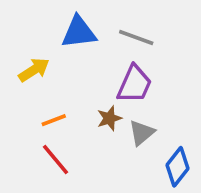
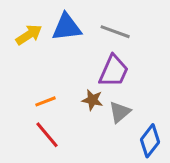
yellow arrow: (34, 70) -> (29, 35), moved
brown star: (109, 118) -> (92, 100), turned 30

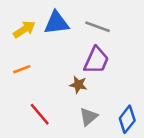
orange line: (45, 101) -> (22, 69), moved
gray triangle: (120, 112) -> (89, 117), moved

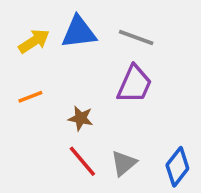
brown star: (78, 85) -> (81, 118), moved
red line: (40, 114) -> (82, 161), moved

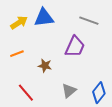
gray line: (136, 38) -> (89, 21), moved
red line: (82, 161) -> (26, 93), moved

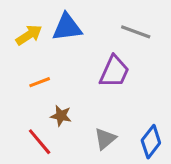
orange line: (17, 54) -> (40, 82), moved
brown star: (45, 66) -> (61, 116), moved

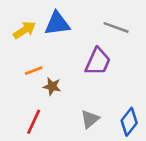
brown star: (61, 116) -> (52, 86), moved
red line: (40, 142) -> (34, 122), turned 65

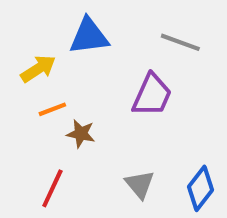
yellow arrow: (24, 30) -> (38, 69), moved
gray triangle: (90, 119) -> (140, 184), turned -30

